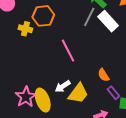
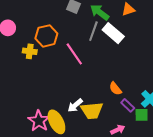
pink line: (68, 51) -> (74, 54), moved
yellow trapezoid: (78, 93) -> (92, 111), turned 55

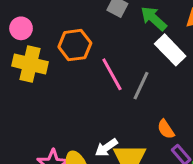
gray line: (93, 31) -> (141, 86), moved
yellow cross: (30, 51) -> (30, 64), moved, size x1.6

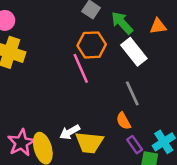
orange hexagon: (75, 45) -> (92, 45), moved
gray line: (141, 86) -> (132, 93), moved, turned -55

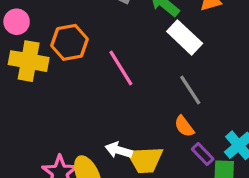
orange hexagon: (92, 45) -> (70, 42), moved
white arrow: (70, 132) -> (119, 150), turned 54

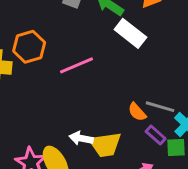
pink line: (121, 68) -> (76, 65), turned -76
gray line: (190, 90) -> (160, 107), moved, turned -36

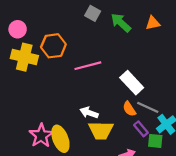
white rectangle: (130, 33) -> (132, 83), moved
white arrow: (81, 138) -> (89, 113), moved

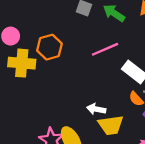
pink line: (88, 66) -> (105, 49), moved

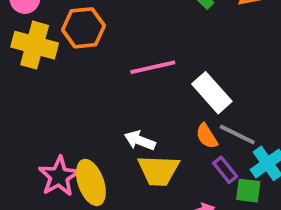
pink line: (105, 49) -> (153, 67), moved

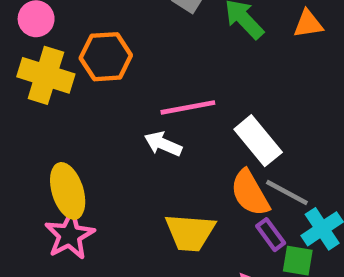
orange semicircle: (207, 136) -> (250, 193), size x1.5
white arrow: (140, 140) -> (163, 144), moved
yellow ellipse: (91, 182) -> (68, 191), moved

